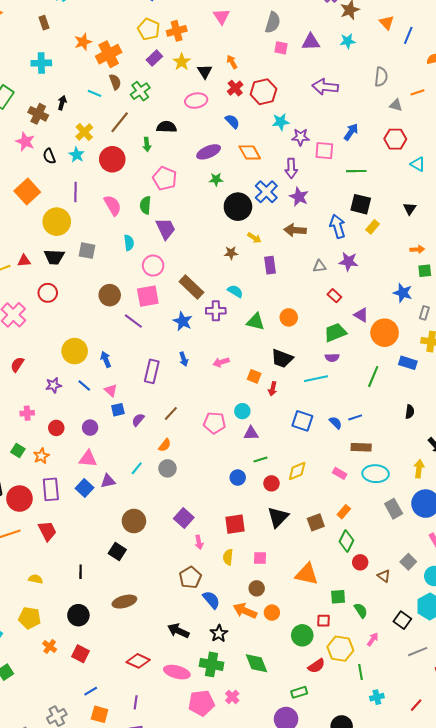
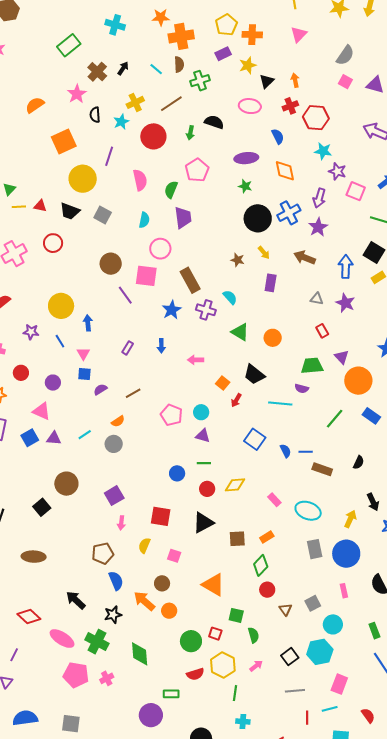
purple rectangle: (152, 371) -> (128, 348), size x0.6
brown rectangle: (361, 447) -> (322, 469), moved

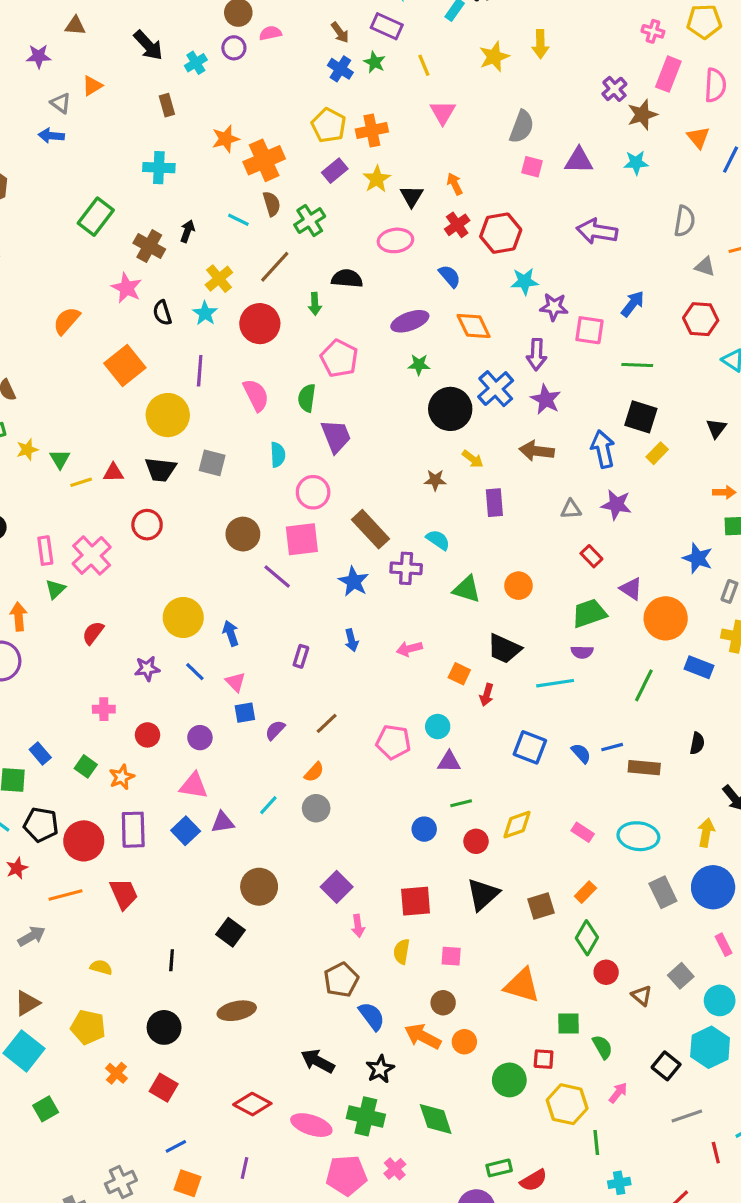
red semicircle: (195, 674) -> (534, 1180), moved

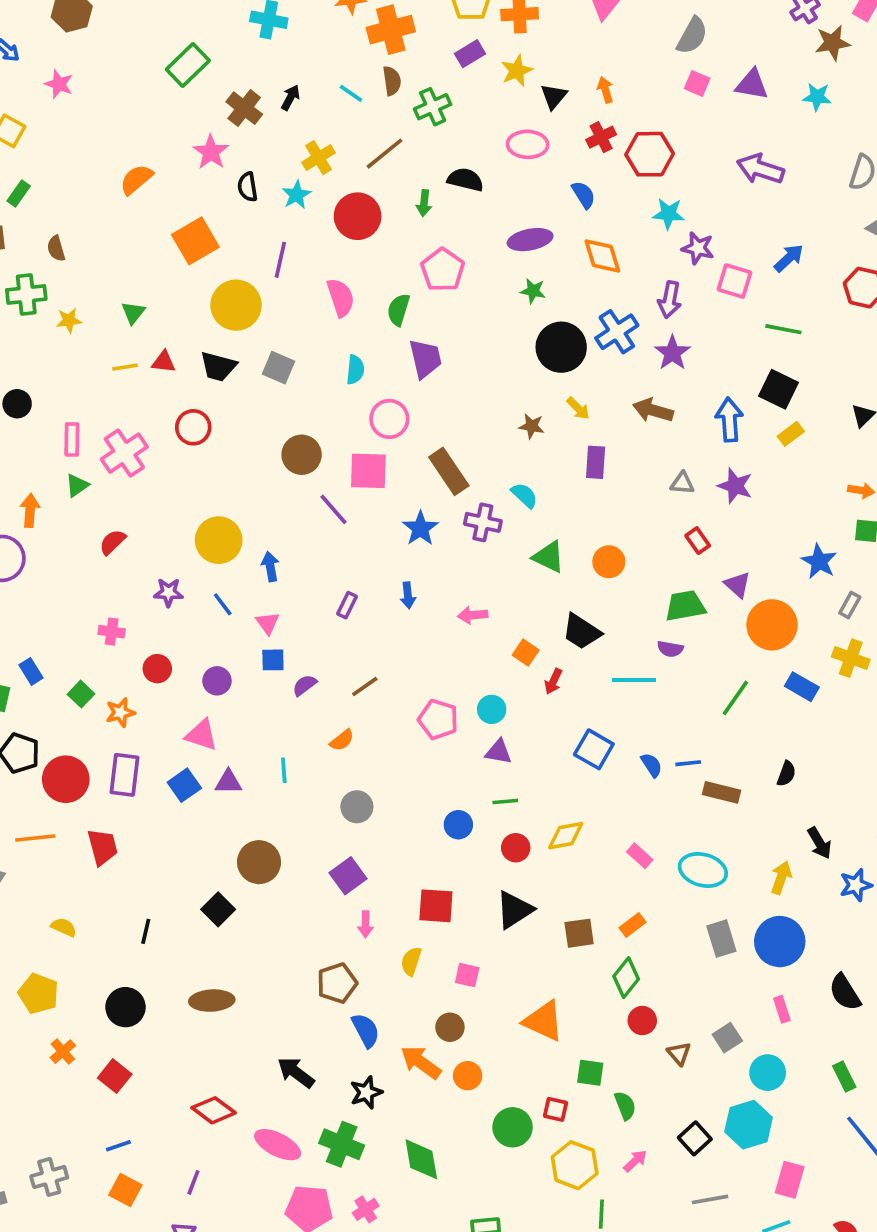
green triangle: (60, 459) -> (133, 313), moved
cyan line: (268, 805) -> (284, 770), turned -55
gray circle: (316, 808) -> (357, 807), moved

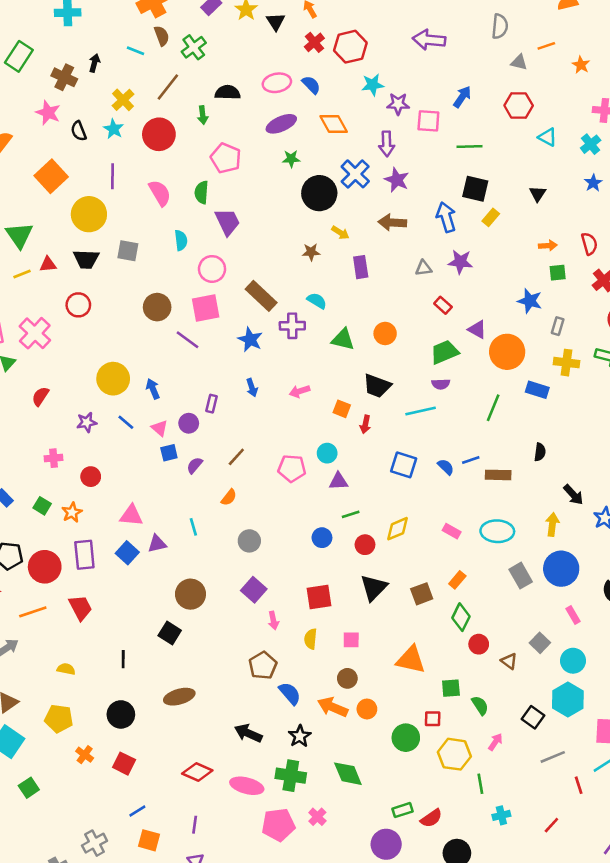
pink ellipse: (528, 144) -> (277, 83), moved
green triangle: (133, 313) -> (19, 235), size x1.6
purple circle: (217, 681) -> (189, 423), moved

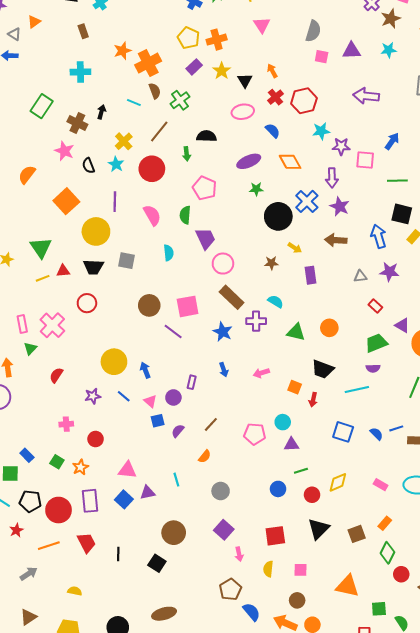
pink ellipse: (277, 83) -> (243, 112), moved
pink circle: (212, 269) -> (223, 264), moved
black line: (123, 659) -> (118, 554), moved

